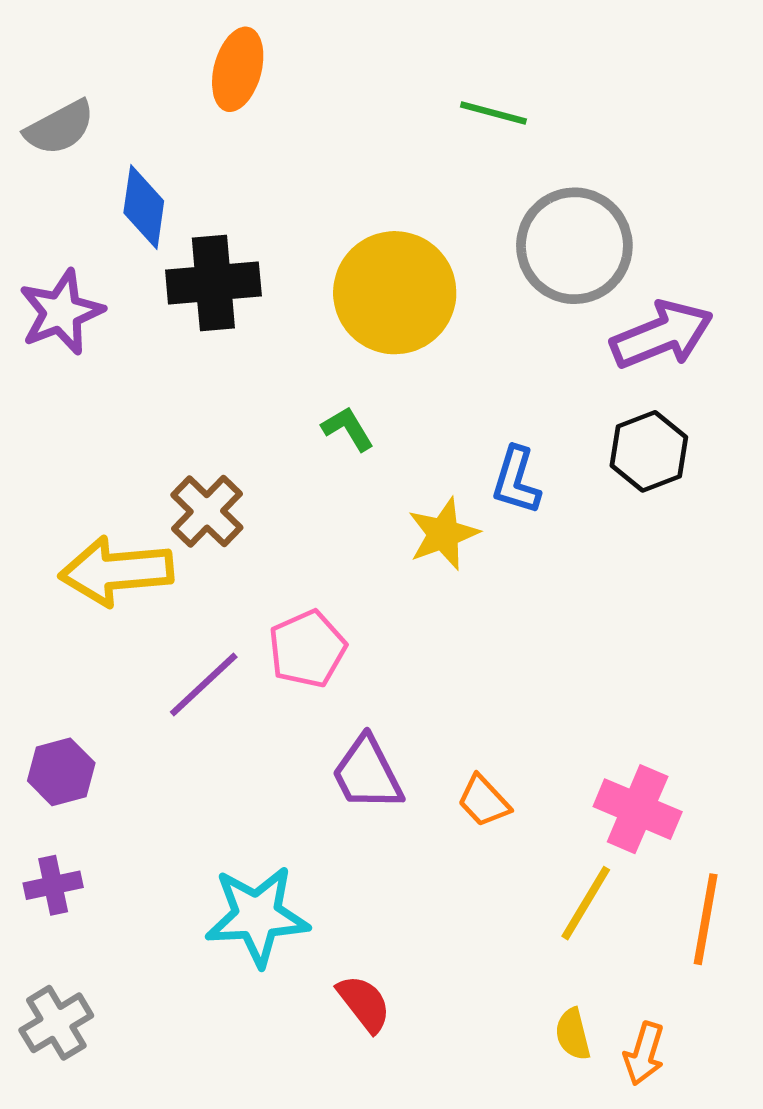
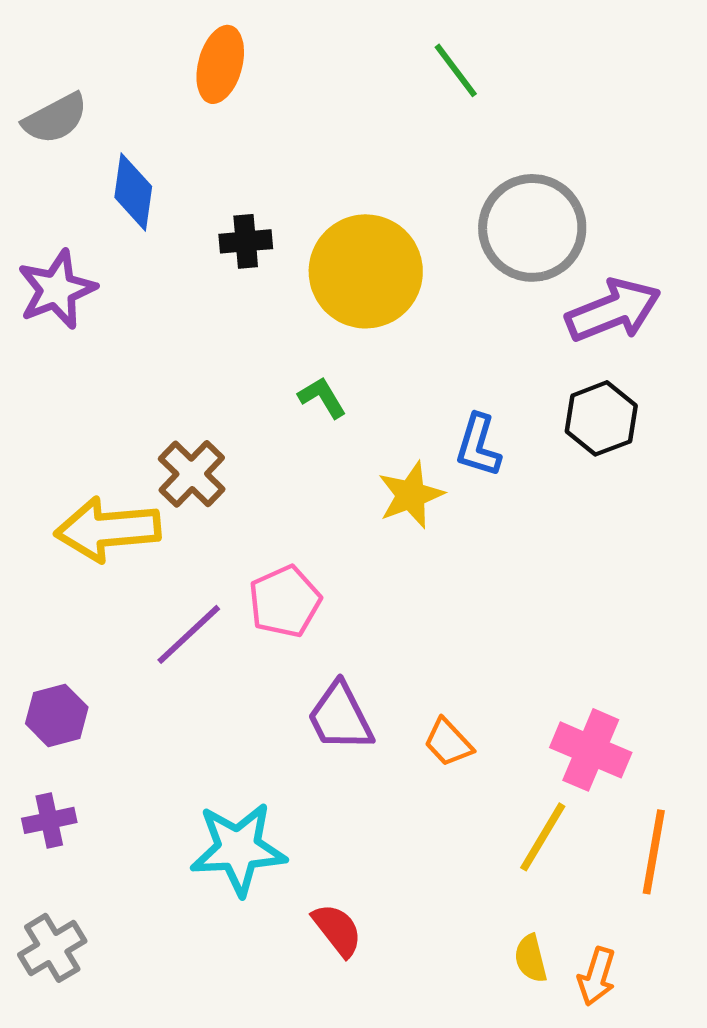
green line: (493, 113) -> (456, 70), moved, turned 38
black cross: (213, 283) -> (246, 241), moved, size x0.6

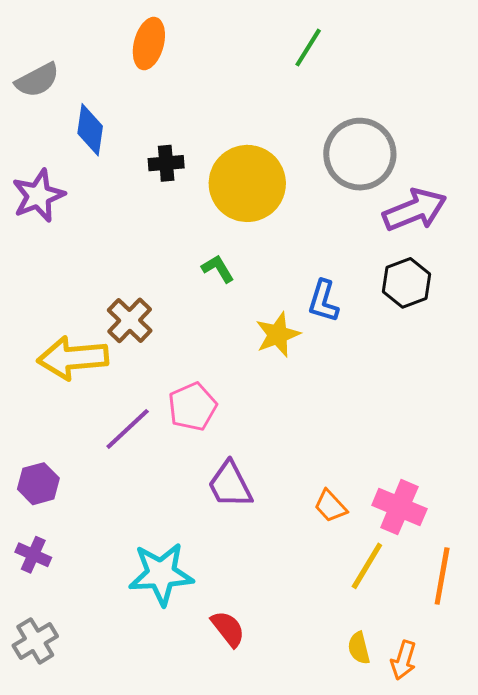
green line: (456, 70) -> (308, 48), turned 69
orange trapezoid: (448, 742) -> (330, 506), moved
purple cross: (49, 820) -> (33, 555), turned 36

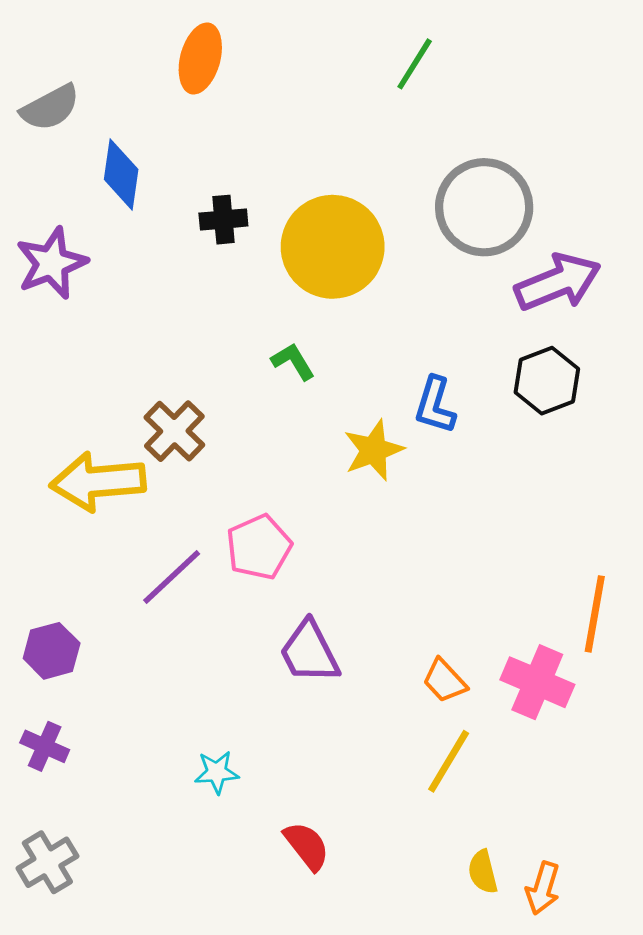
yellow line: (367, 566) -> (449, 761), moved
cyan star: (161, 574) -> (217, 772), size x0.5
orange line: (442, 576) -> (595, 614), moved

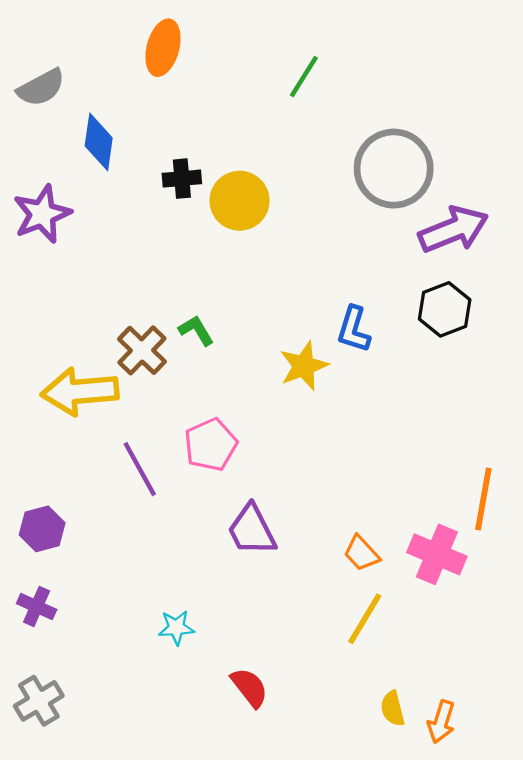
green line: (415, 64) -> (304, 77), moved
yellow circle: (333, 247) -> (240, 201), moved, size x0.7
green L-shape: (293, 361) -> (196, 330), moved
purple line: (172, 577) -> (140, 469), turned -76

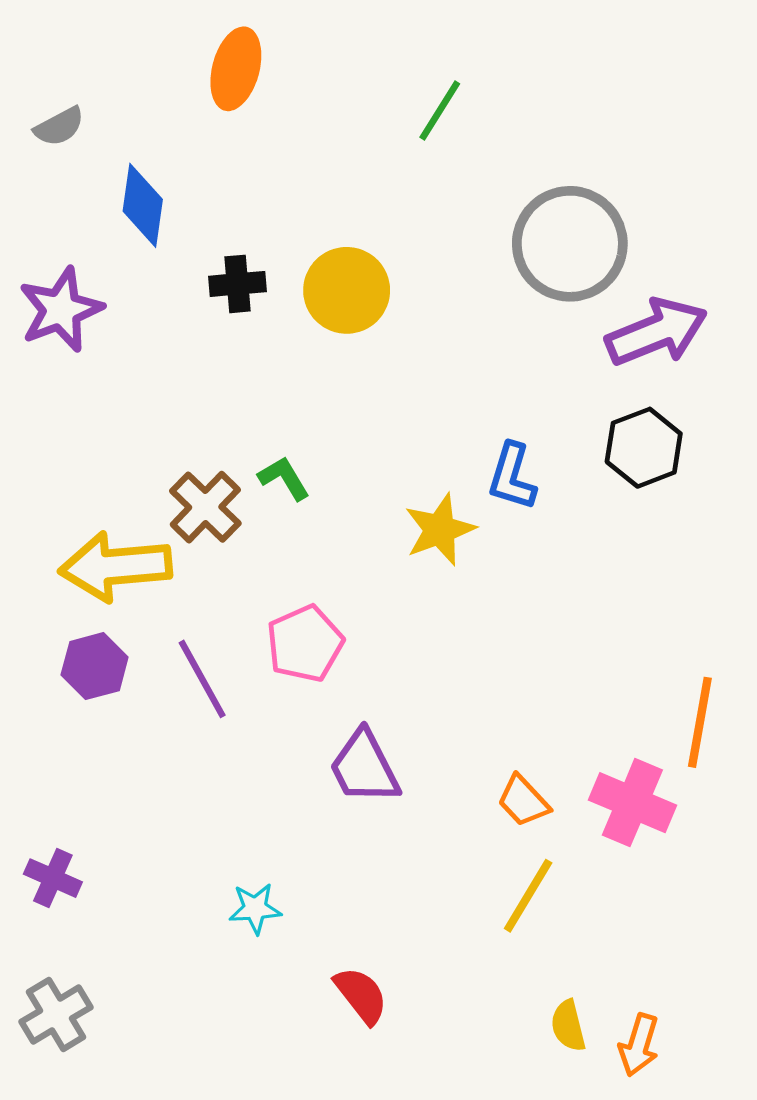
gray semicircle: (41, 88) -> (59, 127), size x0.7
black cross: (182, 179) -> (237, 284), moved
purple hexagon: (42, 529) -> (95, 666), moved

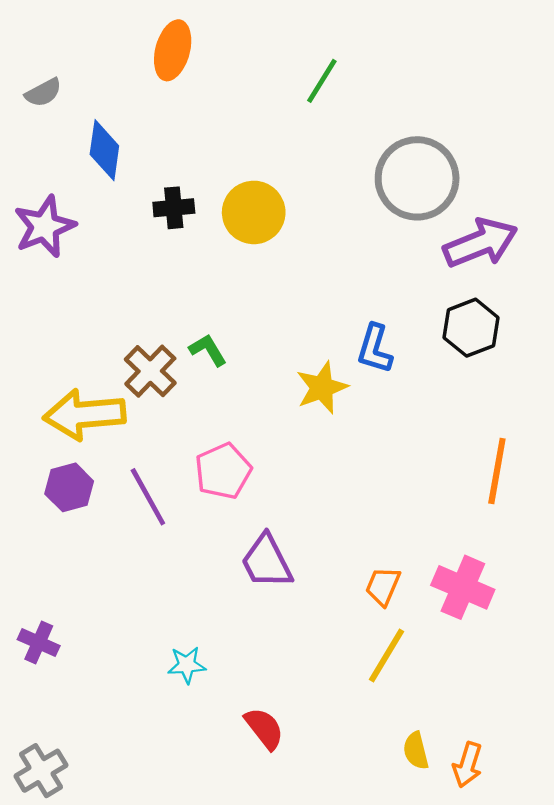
orange line: (700, 722) -> (497, 471), moved
orange trapezoid: (523, 801) -> (383, 586), turned 66
gray cross: (56, 1014) -> (41, 771), moved

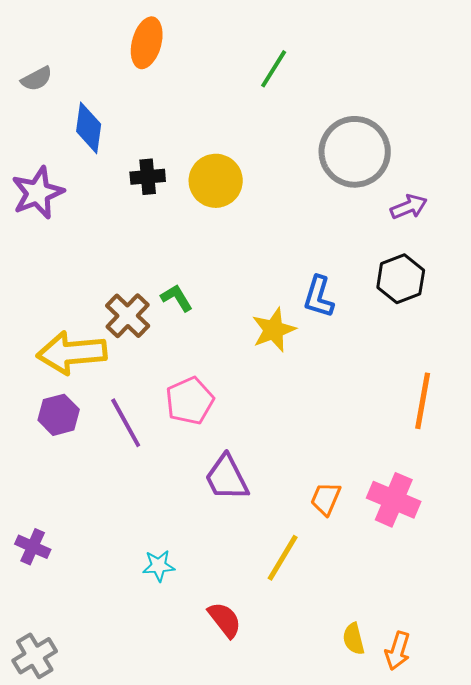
purple arrow: (480, 243) -> (409, 207), size x0.6
yellow line: (386, 655) -> (283, 558), moved

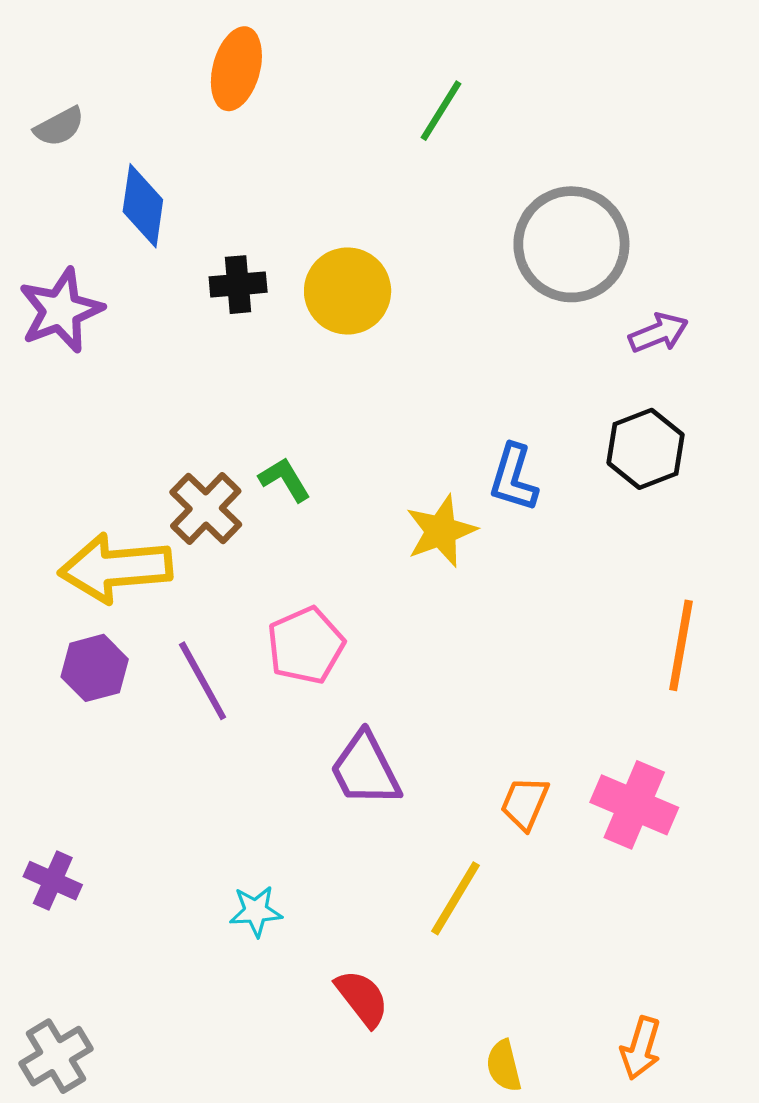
yellow semicircle: (354, 639) -> (504, 1066), moved

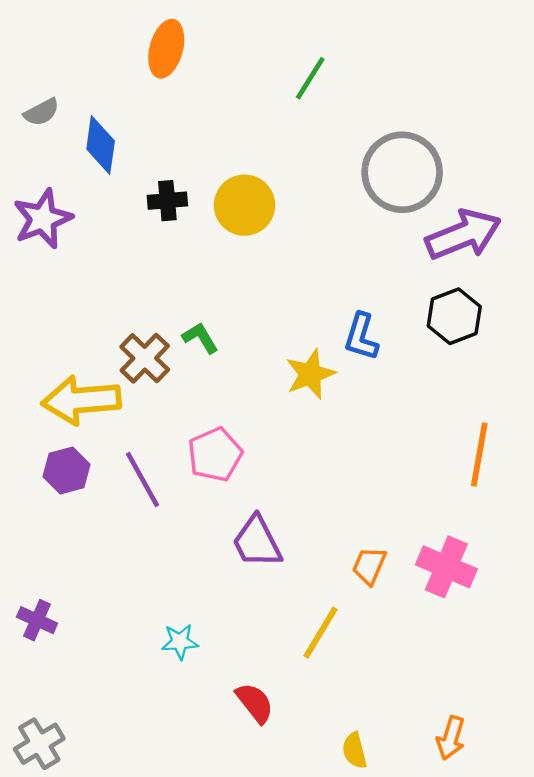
gray semicircle: (59, 127) -> (42, 112), moved
purple arrow: (658, 333) -> (463, 235), size x1.8

